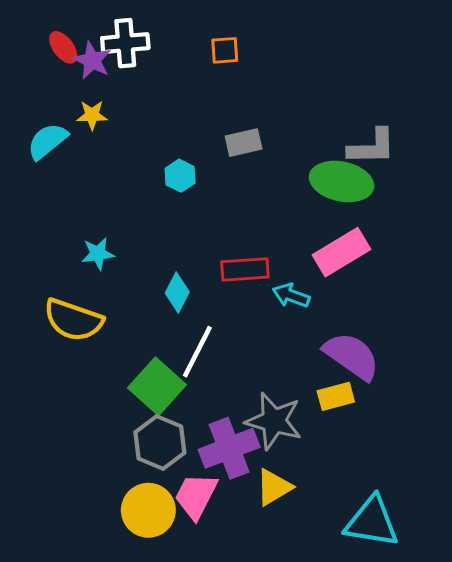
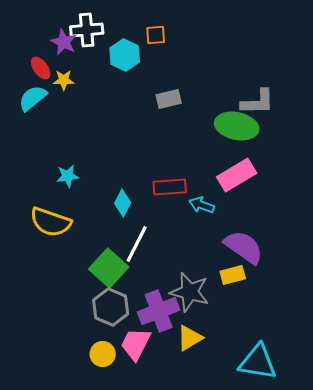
red ellipse: (63, 47) -> (41, 68), moved
cyan hexagon: (180, 176) -> (125, 55), moved, size x1.4
yellow circle: (148, 510) -> (103, 354), size x0.7

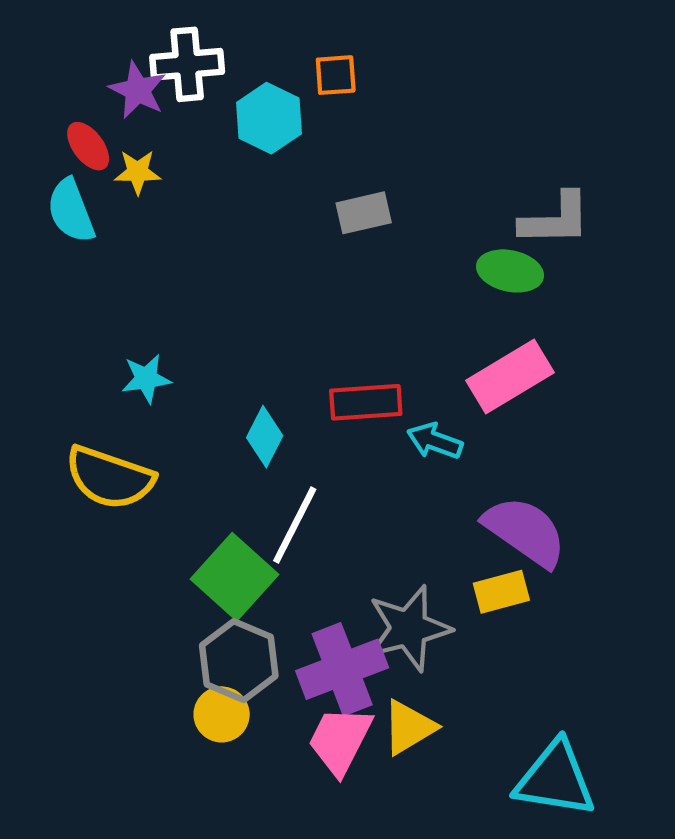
cyan semicircle: (33, 98) -> (71, 211), turned -72
green ellipse: (237, 126) -> (510, 271), size x0.7
gray star: (190, 292) -> (409, 628), turned -30
pink trapezoid: (136, 344) -> (340, 740), moved
yellow circle: (103, 354) -> (222, 714), moved

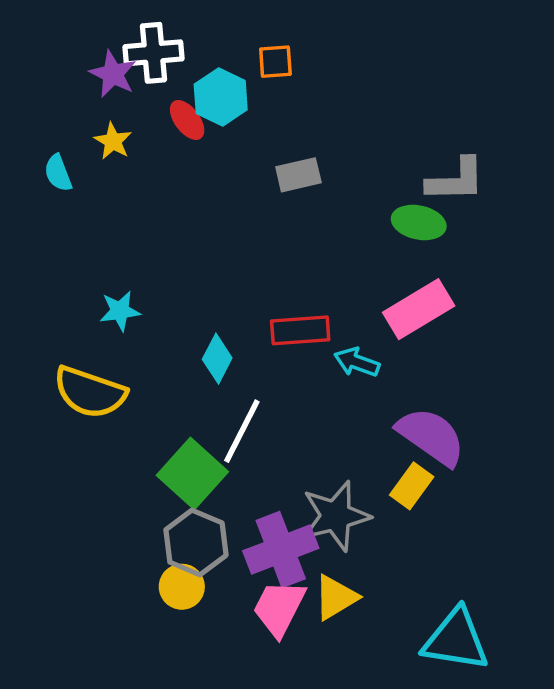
red ellipse: (88, 146) -> (187, 120), moved
yellow star: (138, 172) -> (113, 141), turned 30
cyan semicircle: (71, 211) -> (58, 173), size x0.7
yellow rectangle: (501, 592) -> (412, 486), turned -39

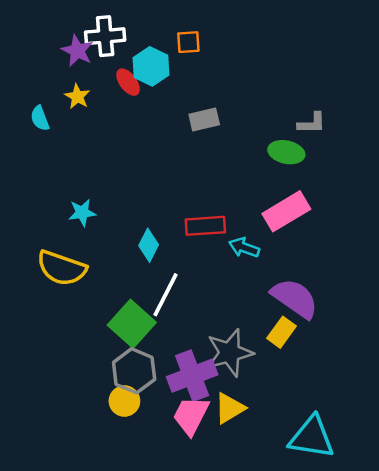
gray L-shape: (456, 180) -> (312, 123), size x0.7

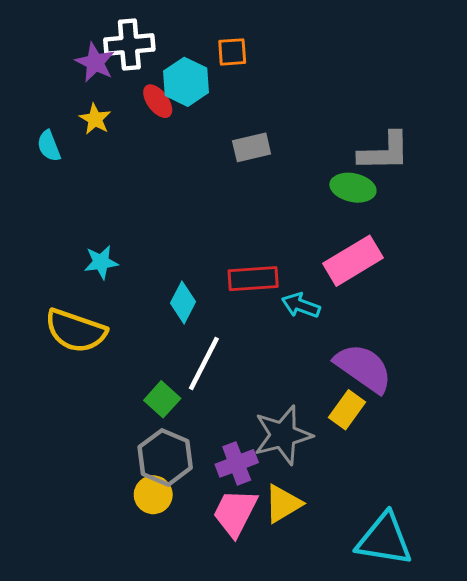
gray L-shape: (312, 123) -> (384, 152), size x1.5
green square: (132, 324) -> (162, 399), size x0.6
purple cross: (192, 376) -> (237, 463), size x0.7

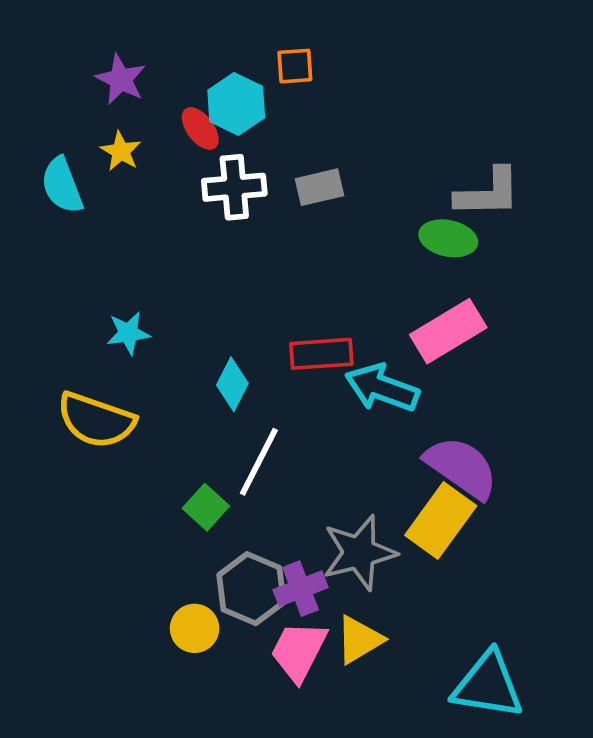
white cross: (129, 45) -> (234, 187), moved
cyan semicircle: (49, 146) -> (62, 185), size x1.4
cyan arrow: (301, 305) -> (382, 388), size x1.5
yellow rectangle: (347, 410) -> (441, 520), size x1.5
gray hexagon: (165, 457) -> (251, 589), moved

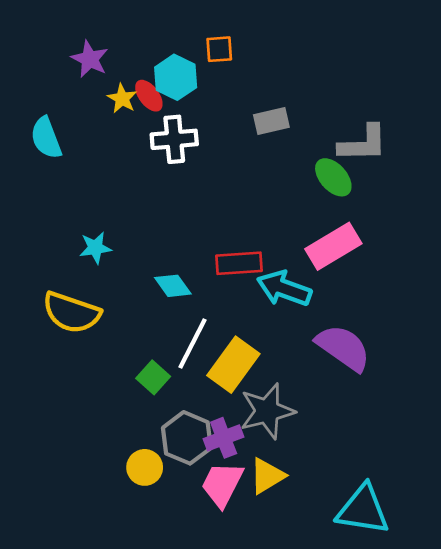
yellow star: (121, 151) -> (122, 98), moved
gray rectangle: (319, 187) -> (271, 121), moved
green ellipse: (448, 238) -> (333, 177), turned 36
cyan diamond: (232, 384) -> (173, 286), turned -63
yellow rectangle: (441, 520) -> (233, 365), moved

